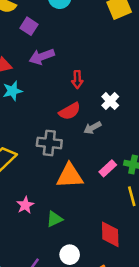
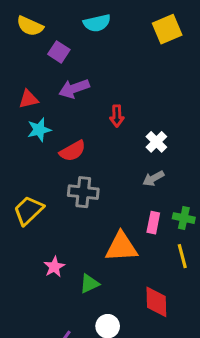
red semicircle: (70, 111) -> (73, 151), moved
gray arrow: (92, 128) -> (153, 178), moved
pink rectangle: (108, 168) -> (153, 223), turned -36
orange triangle: (70, 176) -> (121, 247), moved

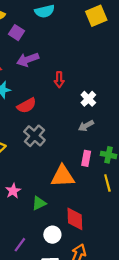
gray cross: (83, 192) -> (34, 136), turned 35
red diamond: (156, 302) -> (75, 219), moved

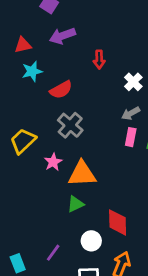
pink rectangle: (86, 158) -> (131, 137), moved
orange triangle: (63, 176) -> (82, 174), moved
pink star: (13, 191) -> (53, 162), moved

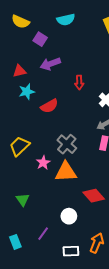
gray cross: (70, 125) -> (67, 144), moved
green triangle: (75, 204) -> (23, 200), moved, turned -40
red diamond: (118, 222) -> (94, 196), moved, turned -40
white circle: (91, 241) -> (69, 216), moved

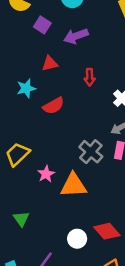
purple arrow: (50, 64) -> (76, 36), moved
red triangle: (19, 71) -> (50, 63), moved
gray cross: (67, 144) -> (91, 152), moved
red diamond: (94, 196) -> (107, 231), moved

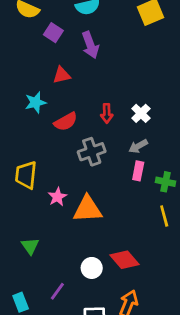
purple arrow: (76, 36) -> (90, 45), turned -90
red arrow: (90, 77) -> (107, 113), moved
gray cross: (91, 152) -> (92, 152), moved, turned 30
yellow trapezoid: (17, 154) -> (26, 175), turned -40

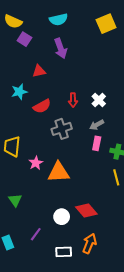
purple square: (53, 33) -> (24, 39), moved

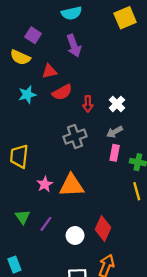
yellow semicircle: (13, 22) -> (20, 57), moved
red semicircle: (42, 106) -> (62, 92), moved
pink star: (36, 163) -> (45, 184), moved
red diamond: (86, 210) -> (103, 229), turned 65
purple line: (36, 234) -> (46, 224), moved

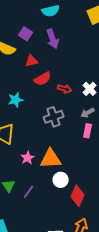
purple square: (33, 35) -> (26, 34), moved
cyan star: (27, 95) -> (16, 100), moved
red arrow: (88, 104) -> (65, 89), turned -72
white circle: (75, 235) -> (61, 180), moved

